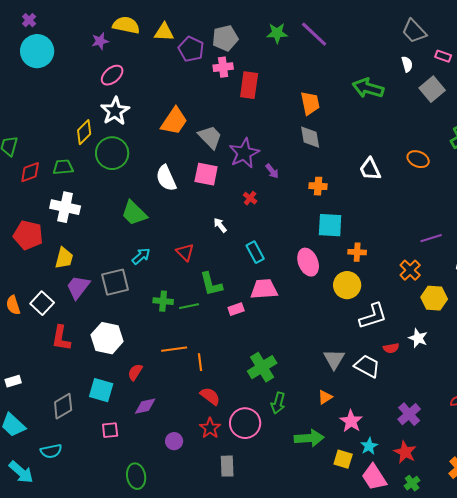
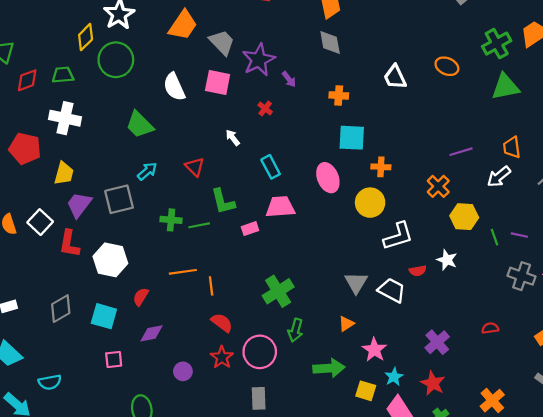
red L-shape: (61, 338) -> (69, 244), moved
gray diamond: (63, 406) -> (61, 309), moved
gray rectangle: (227, 466) -> (259, 398), moved

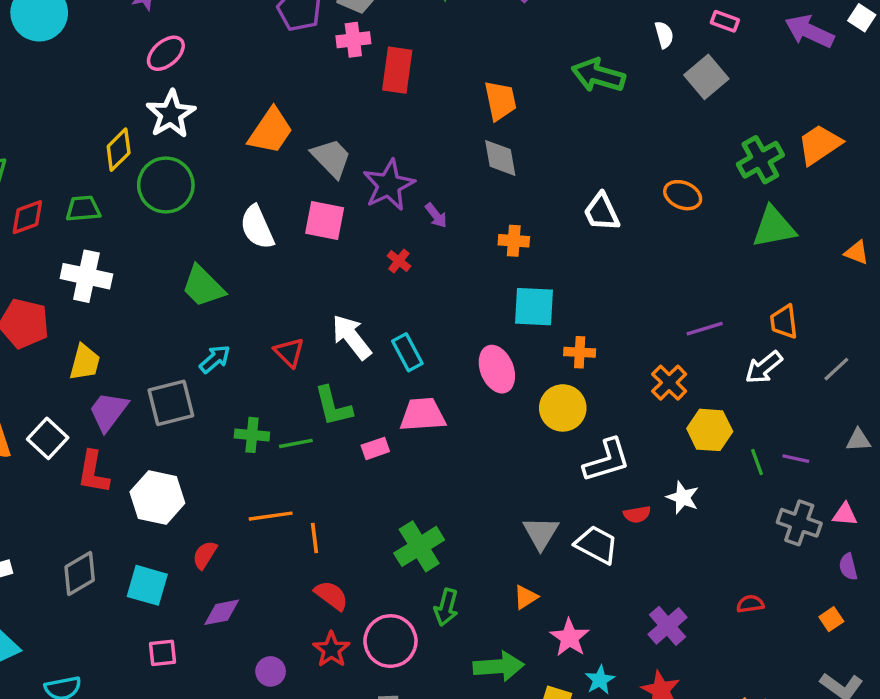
white arrow: (233, 138) -> (352, 337), moved, size x1.8

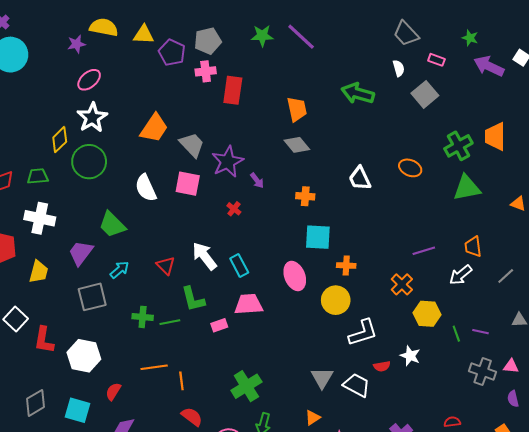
orange trapezoid: (819, 144) -> (495, 136), turned -56
gray diamond: (500, 158) -> (297, 145), turned -30
purple trapezoid: (108, 411) -> (81, 253), moved

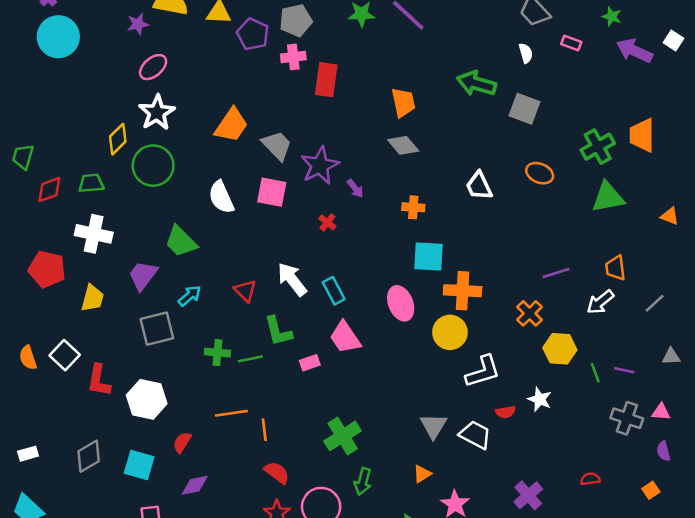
gray square: (425, 94) -> (524, 109), moved, turned -30
orange cross: (346, 266) -> (463, 291), size x1.6
pink trapezoid: (249, 304) -> (345, 337), turned -120

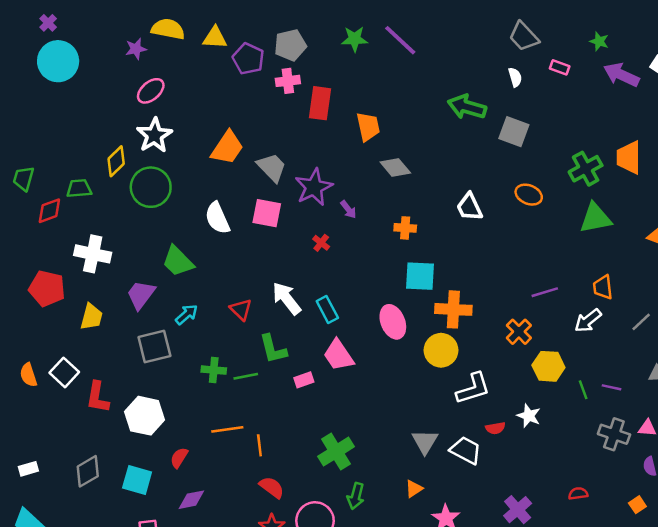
orange trapezoid: (403, 102) -> (368, 127), moved
green trapezoid: (91, 183) -> (79, 188), moved

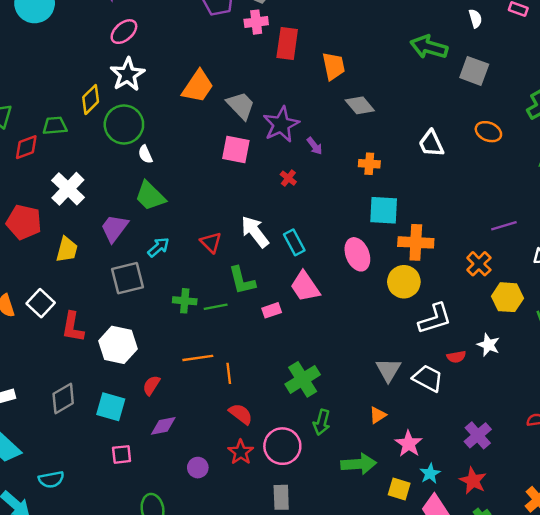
white semicircle: (217, 218) -> (145, 154), moved, size x0.6
white cross: (93, 254) -> (68, 189), turned 32

